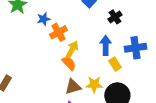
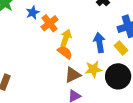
blue arrow: (106, 45) -> (99, 43), moved
yellow rectangle: (115, 64) -> (121, 48), moved

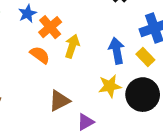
orange semicircle: (65, 52) -> (40, 55), moved
brown triangle: (73, 75) -> (59, 101), moved

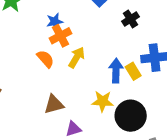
blue star: (27, 14) -> (55, 22), moved
yellow rectangle: (145, 57) -> (133, 71), moved

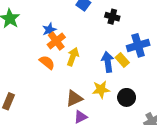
black cross: (130, 19) -> (112, 17), turned -32
brown triangle: (54, 104) -> (74, 98), moved
black circle: (131, 116) -> (127, 97), size x0.7

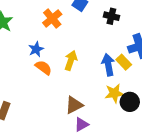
blue star: (49, 30) -> (36, 49), moved
orange cross: (56, 41) -> (52, 19), moved
yellow star: (101, 90) -> (114, 93), moved

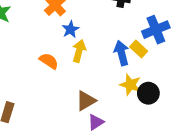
blue star: (36, 49) -> (70, 29), moved
yellow star: (114, 93) -> (130, 85), turned 30

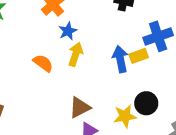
yellow rectangle: (139, 49) -> (139, 56), turned -66
yellow star: (130, 85) -> (125, 116), moved, turned -30

